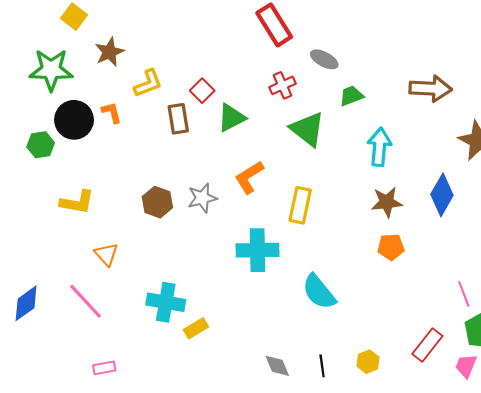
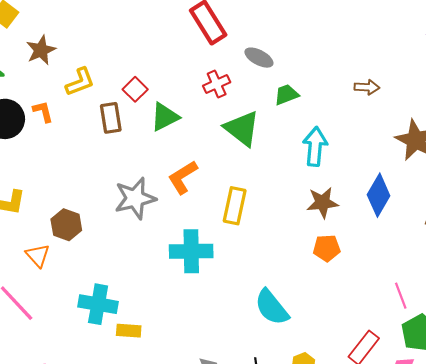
brown arrow: (431, 89) -> (367, 87), size x0.6
gray star: (202, 198) -> (135, 198), size x1.4
brown hexagon: (157, 202) -> (66, 225), moved
cyan semicircle: (319, 292) -> (272, 307), moved
yellow rectangle: (196, 328) -> (129, 331), turned 35

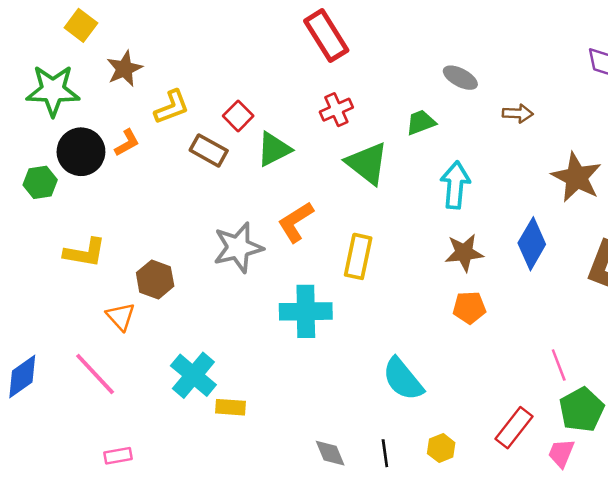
gray ellipse: (259, 58) -> (460, 78), moved
orange L-shape: (43, 112) -> (127, 143), turned 75
brown rectangle: (111, 118) -> (209, 150), turned -52
cyan cross: (98, 304) -> (193, 375), turned 30

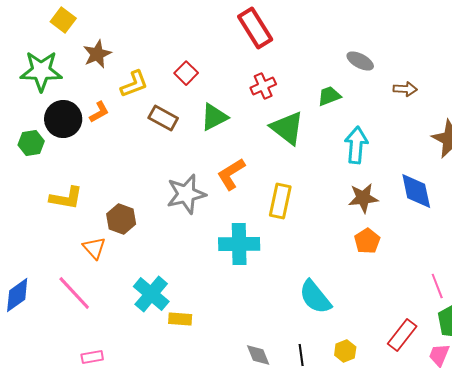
red square: (238, 116) -> (186, 73), moved
blue diamond: (532, 244) -> (416, 191), turned -42
orange pentagon: (469, 308) -> (367, 241), turned -30

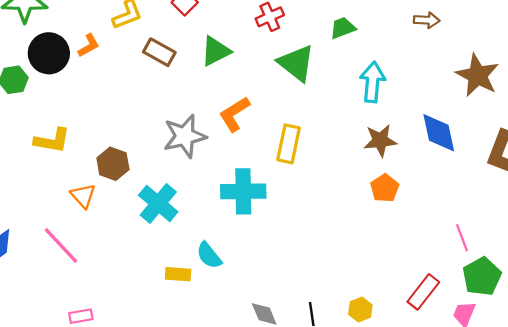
cyan cross: (151, 294) -> (158, 204), moved
cyan semicircle: (315, 297) -> (209, 255), moved, size x0.7

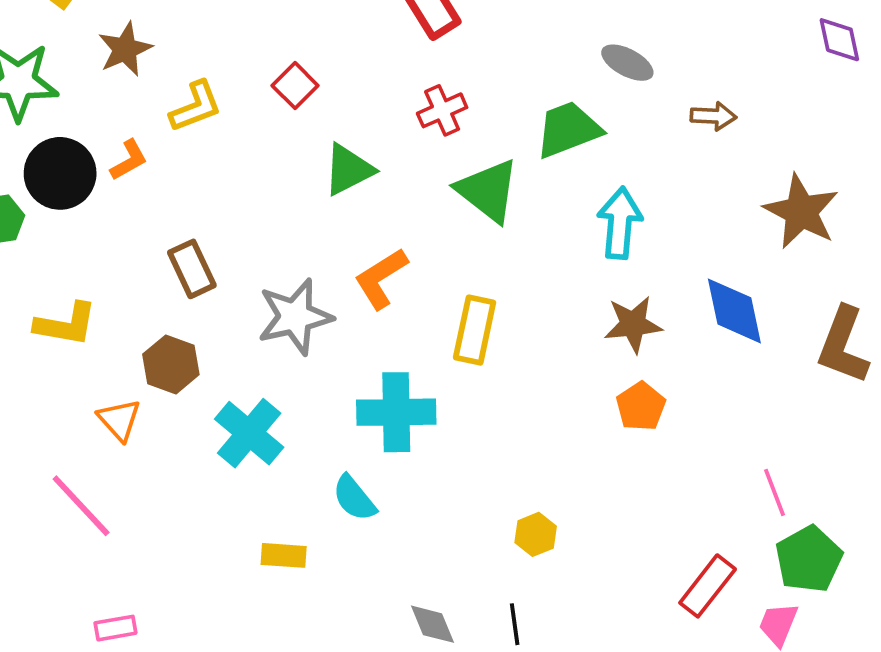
green trapezoid: (343, 28) -> (568, 129), size x1.5
brown rectangle: (159, 52) -> (192, 269), moved, turned 36
cyan semicircle: (209, 255) -> (354, 498), moved
yellow hexagon: (360, 310) -> (536, 534), moved

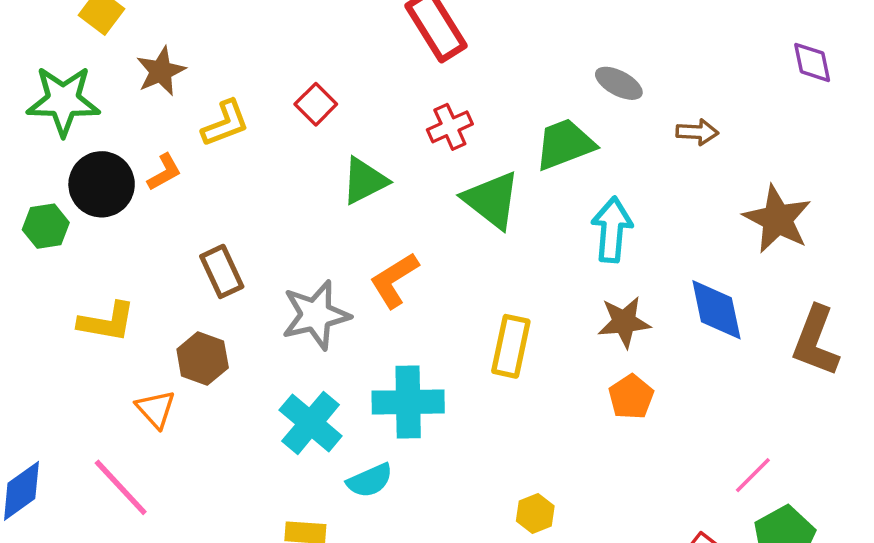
yellow rectangle: (475, 330) -> (511, 346), moved
cyan cross: (249, 433) -> (311, 423), moved
pink line: (774, 492) -> (753, 475), turned 66
cyan semicircle: (354, 498) -> (370, 480), turned -75

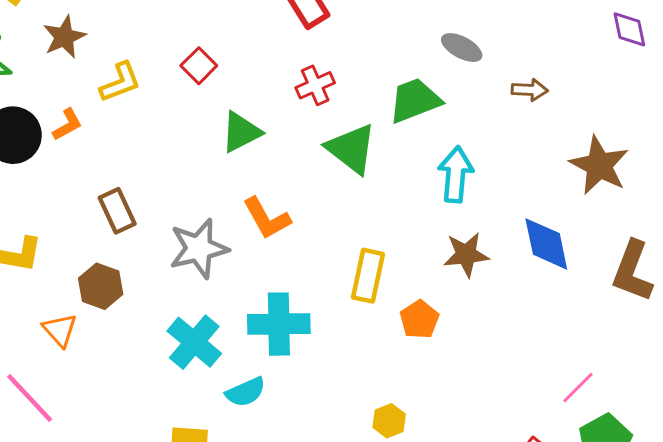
orange L-shape: (394, 280) -> (267, 218), turned -87
orange pentagon: (631, 397) -> (419, 319), moved

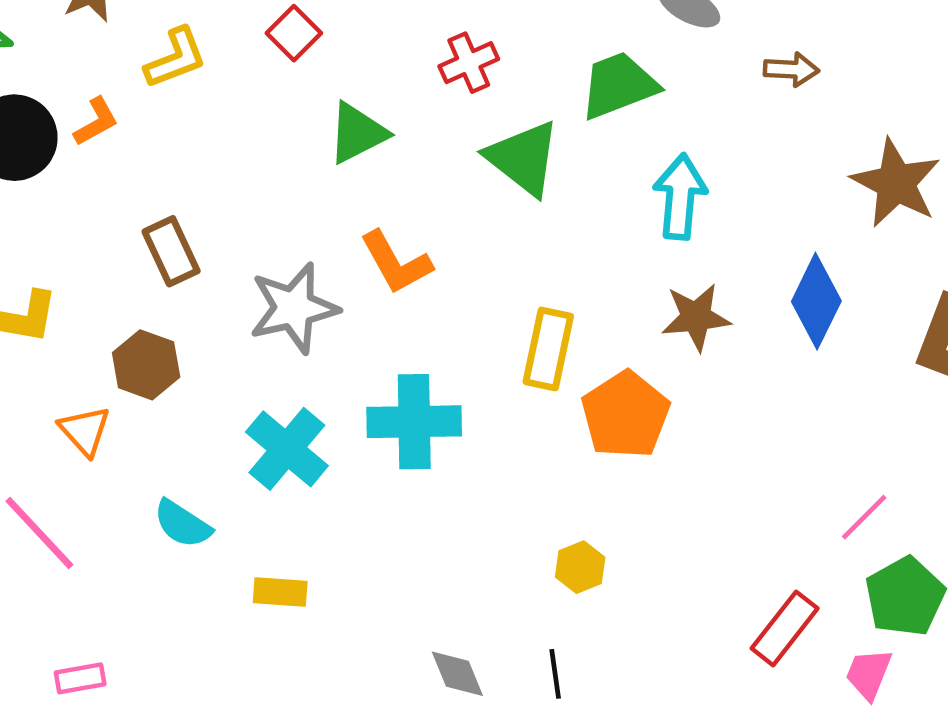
blue diamond: (546, 244) -> (816, 301), turned 38
orange pentagon: (419, 319) -> (626, 415), size x1.5
cyan semicircle: (246, 392) -> (182, 524), moved, turned 57

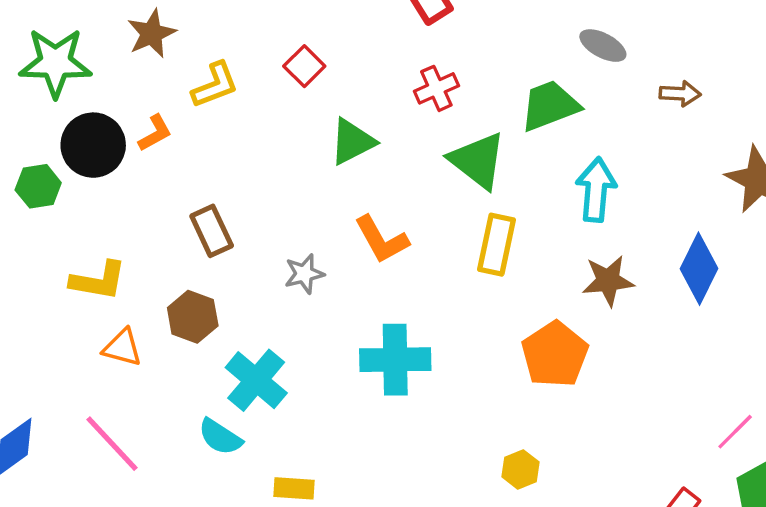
gray star: (294, 308) -> (304, 274), size x0.6
yellow rectangle: (548, 349) -> (496, 245), moved
orange triangle: (85, 431) -> (122, 348), moved, turned -33
cyan cross: (287, 449) -> (256, 380), moved

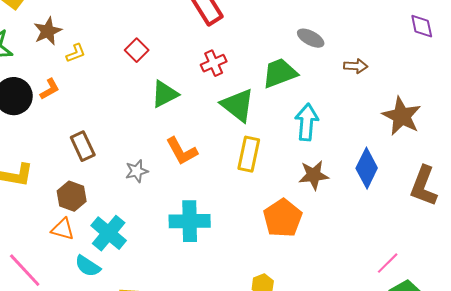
yellow L-shape: (215, 85) -> (76, 53), moved, size x0.7
orange triangle: (122, 348) -> (63, 229), moved

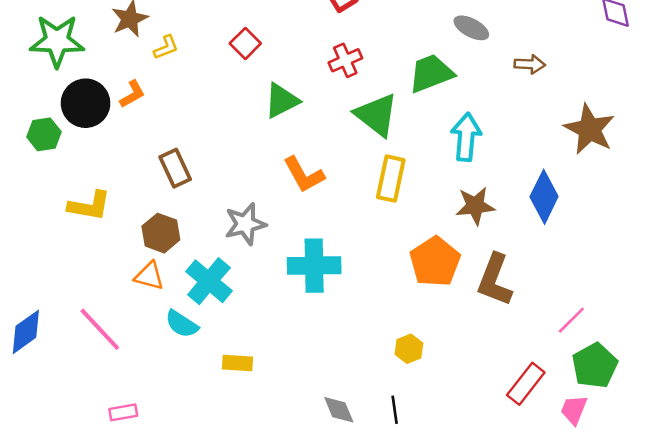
gray star: (137, 171) -> (245, 224), moved, size x1.4
brown L-shape: (424, 186) -> (495, 280), moved

